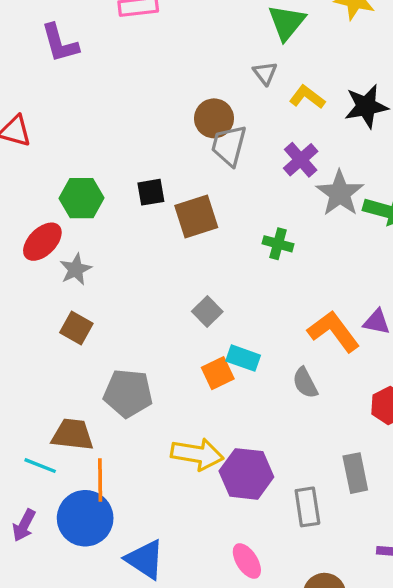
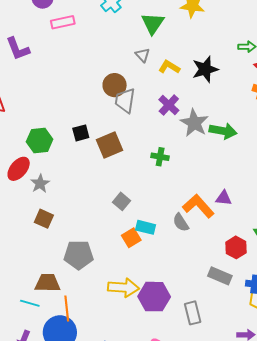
gray semicircle: (305, 383) -> (181, 222), moved
gray rectangle: (355, 473) -> (220, 276), moved, turned -50

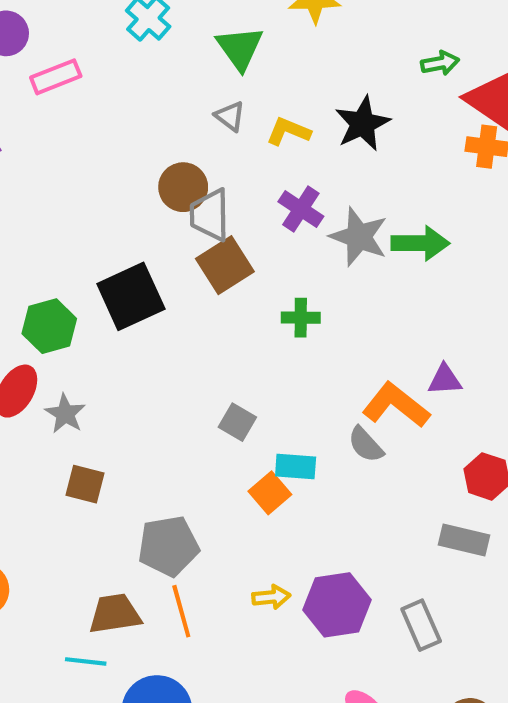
black square: (81, 133) -> (131, 296), size x1.8
brown square: (109, 145) -> (225, 265), moved
yellow arrow: (123, 288) -> (271, 597), size x0.6
orange line: (67, 309) -> (181, 611), moved

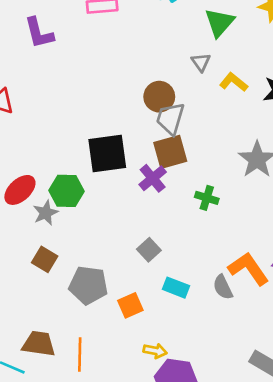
purple cross: (301, 209) -> (153, 178), moved
green hexagon: (49, 326) -> (66, 191), moved
orange square: (270, 493) -> (130, 305), moved
gray pentagon: (168, 546) -> (88, 285), moved
yellow arrow: (271, 597) -> (155, 351), moved

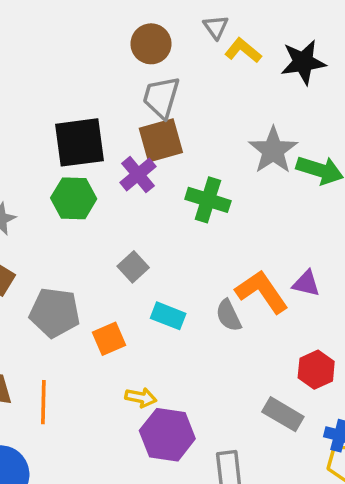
gray triangle: (201, 62) -> (216, 27), moved
brown circle: (159, 97) -> (151, 44), moved
green hexagon: (66, 191) -> (74, 198), moved
green cross: (207, 198) -> (208, 200), size x1.4

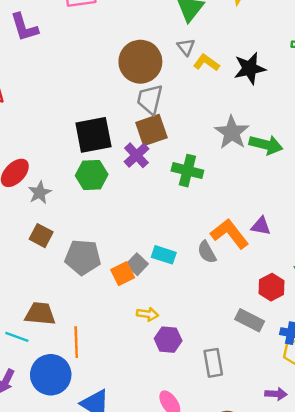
brown circle: (151, 44) -> (140, 62), size x1.5
gray square: (133, 267) -> (137, 264), moved
orange line: (43, 402) -> (76, 342), moved
purple hexagon: (167, 435) -> (168, 340), size x0.7

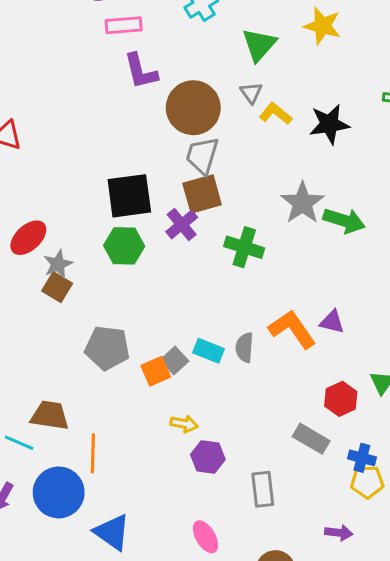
purple L-shape: (24, 27) -> (141, 71), moved
brown square: (41, 236) -> (57, 287), moved
gray semicircle: (207, 252) -> (245, 347), moved, turned 30

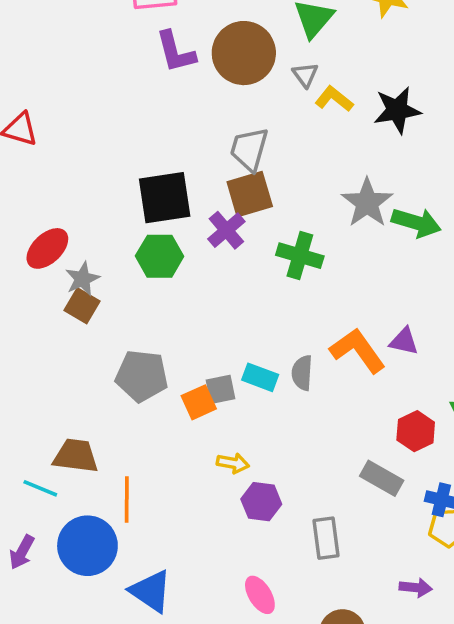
brown circle: (193, 108) -> (244, 53), moved
gray square: (175, 361) -> (221, 389), turned 32

